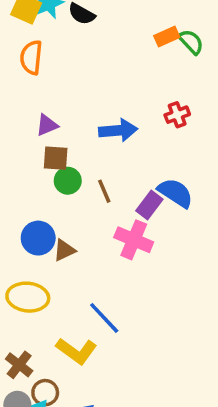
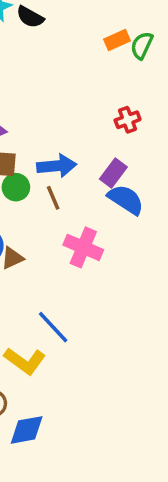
green semicircle: (191, 42) -> (142, 45), turned -112
blue arrow: (118, 130) -> (57, 166), moved
purple rectangle: (149, 205) -> (113, 173), moved

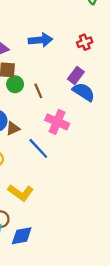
blue arrow: (57, 166) -> (40, 40), moved
blue line: (53, 327) -> (38, 148), moved

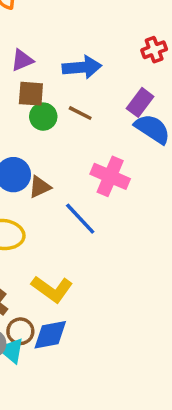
blue arrow: (40, 40) -> (82, 67), moved
brown line: (38, 91) -> (80, 113), moved, turned -40
blue diamond: (22, 236) -> (50, 335), moved

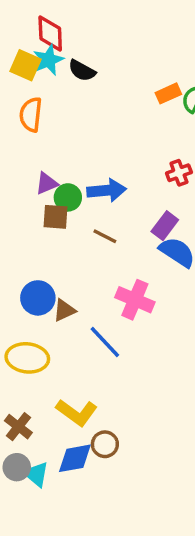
green circle: (43, 117) -> (68, 197), moved
brown circle: (20, 331) -> (105, 444), moved

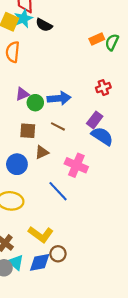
brown square: (56, 217) -> (28, 131), moved
brown triangle: (64, 310) -> (42, 152), moved
cyan triangle: (36, 474) -> (16, 262), moved

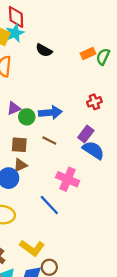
black semicircle: (44, 25) -> (44, 50), moved
brown triangle: (42, 152) -> (20, 165), moved

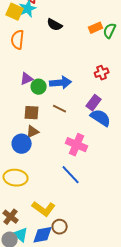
blue line: (49, 205) -> (71, 175), moved

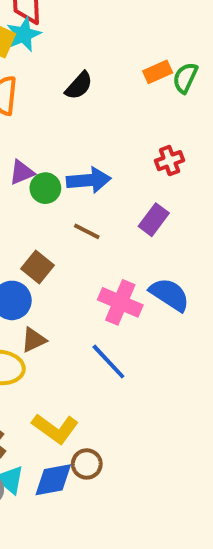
black semicircle: (55, 25) -> (79, 86), moved, turned -77
brown square: (32, 113) -> (37, 267), moved, turned 35
blue semicircle: (101, 118) -> (170, 295), moved
brown triangle: (33, 132) -> (34, 340), moved

